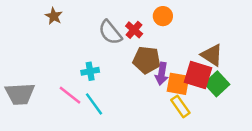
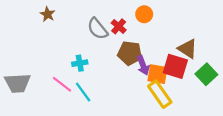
purple arrow: (162, 74) -> (143, 65), turned -30
green square: (217, 84) -> (206, 74), moved
yellow rectangle: (180, 106) -> (160, 94), size x1.4

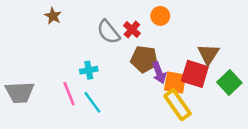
brown triangle: (187, 49) -> (208, 54), turned 30
pink line: (62, 84) -> (69, 94), turned 30

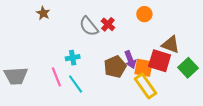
orange circle: (160, 16) -> (144, 14), moved
brown triangle: (208, 54) -> (171, 45), turned -42
brown pentagon: (144, 59) -> (115, 67), moved, turned -30

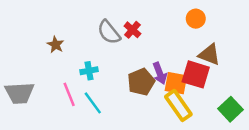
brown star: (43, 13) -> (56, 45), moved
orange circle: (144, 14) -> (196, 19), moved
green square: (188, 68) -> (230, 109), moved

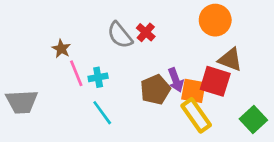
orange circle: (196, 19) -> (215, 20), size x1.5
pink line: (69, 94) -> (76, 73), moved

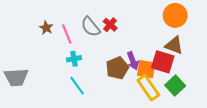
orange circle: (215, 20) -> (175, 15), moved
brown star: (61, 49) -> (46, 28), moved
pink line: (76, 73) -> (67, 34), moved
green square: (253, 119) -> (175, 86), moved

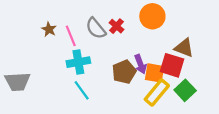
orange circle: (175, 15) -> (152, 16), moved
cyan cross: (74, 59) -> (78, 62), size x1.5
yellow rectangle: (148, 88) -> (157, 93), turned 75

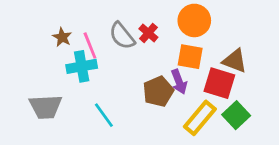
cyan cross: (78, 62) -> (82, 66), moved
orange square: (155, 73) -> (190, 57), moved
gray trapezoid: (17, 82) -> (45, 107), moved

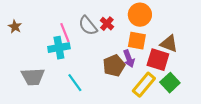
brown star: (62, 37) -> (15, 27), moved

